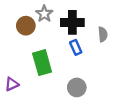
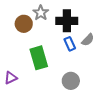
gray semicircle: (103, 34) -> (88, 40), moved, turned 48

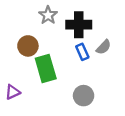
brown circle: (24, 24) -> (28, 46), moved

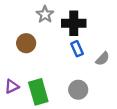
gray semicircle: (104, 47) -> (103, 59), moved
green rectangle: (46, 68) -> (38, 92), moved

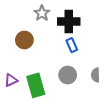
gray semicircle: (103, 59) -> (95, 75), moved, turned 136
gray circle: (78, 90) -> (68, 75), moved

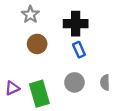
gray star: (42, 13) -> (30, 15), moved
brown circle: (24, 40) -> (37, 44), moved

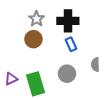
gray star: (30, 15) -> (37, 19), moved
gray semicircle: (105, 82) -> (95, 65), moved

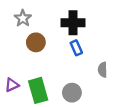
gray star: (37, 19) -> (23, 18), moved
gray circle: (67, 74) -> (72, 93), moved

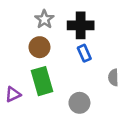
gray star: (23, 18) -> (44, 19), moved
green rectangle: (38, 90) -> (42, 81), moved

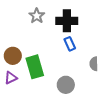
brown circle: (40, 47) -> (13, 56), moved

